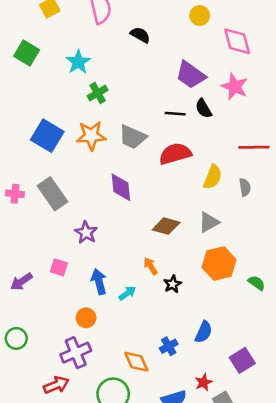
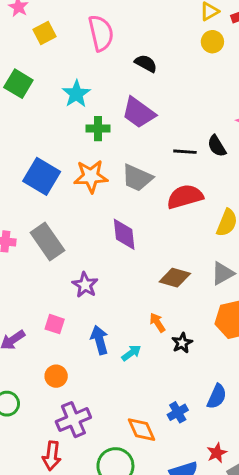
purple trapezoid: (191, 75) -> (139, 113), moved
green cross: (98, 93) -> (98, 129), turned 30
orange circle: (86, 318) -> (56, 376), moved
red arrow: (56, 385) -> (52, 456), turned 120

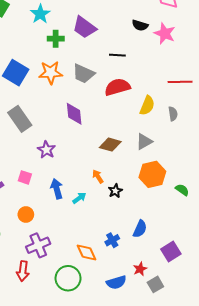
black semicircle: (217, 146) -> (140, 25), moved, turned -42

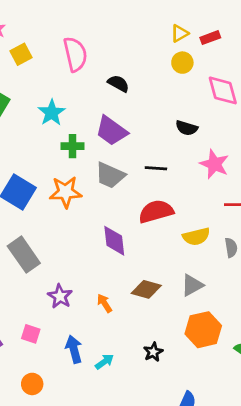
pink star: (165, 34) -> (214, 164), moved
gray trapezoid: (83, 74) -> (110, 175), moved
yellow semicircle: (147, 106) -> (196, 237), turned 54
purple diamond: (74, 114) -> (114, 241), moved
orange arrow: (98, 176) -> (104, 303), moved

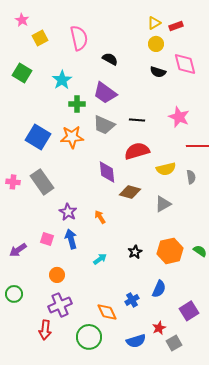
black semicircle: (187, 128) -> (158, 72), moved
brown diamond: (146, 289) -> (130, 192), moved
orange hexagon: (203, 330) -> (170, 251), moved
blue arrow: (74, 349) -> (71, 239), moved
orange circle: (32, 384) -> (57, 275), moved

